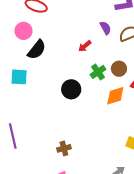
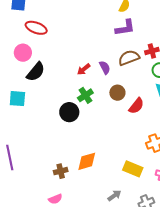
purple semicircle: (105, 28) -> (105, 68), moved
green cross: (98, 72) -> (85, 95), moved
orange diamond: (115, 96) -> (87, 161), moved

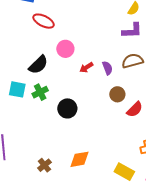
pink circle: (23, 53) -> (65, 49), moved
green cross: (85, 95) -> (40, 92), moved
brown cross: (61, 171) -> (44, 165), moved, turned -32

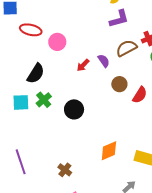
pink circle: (65, 49) -> (57, 42), moved
orange diamond: (79, 159) -> (109, 151), moved

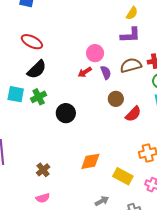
red ellipse: (31, 30) -> (32, 42), moved
pink circle: (57, 42) -> (95, 53), moved

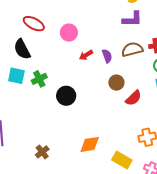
pink circle: (95, 53) -> (69, 33), moved
black semicircle: (37, 69) -> (22, 49), moved, turned 105

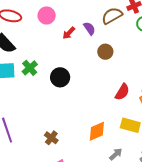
red semicircle: (133, 98) -> (122, 92), moved
orange diamond: (90, 144) -> (97, 131), moved

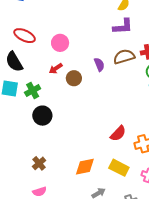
red arrow: (69, 33) -> (56, 69), moved
brown circle: (105, 52) -> (74, 78), moved
black circle: (60, 77) -> (42, 116), moved

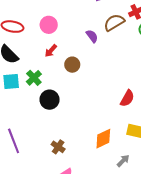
brown circle: (74, 78) -> (72, 65), moved

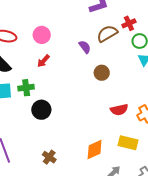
brown circle: (72, 65) -> (102, 73), moved
green cross: (34, 78) -> (26, 88), turned 35
red semicircle: (127, 98) -> (119, 110), turned 48

